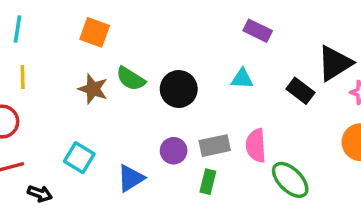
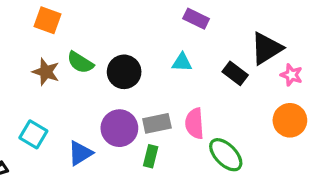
purple circle: (174, 151) -> (119, 128), size x1.5

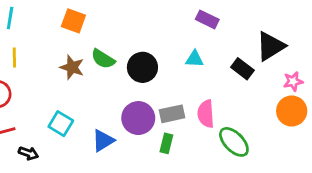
pink star: (291, 75) -> (293, 81), moved, turned -30

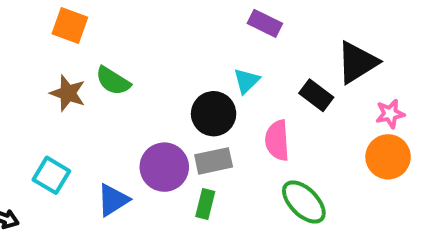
cyan triangle: (195, 59) -> (246, 81), turned -48
black circle: (142, 67) -> (214, 114), moved
pink semicircle: (206, 114) -> (277, 140), moved

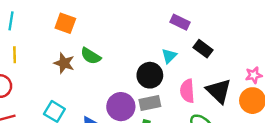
black triangle: (357, 62) -> (219, 91), moved, turned -44
black rectangle: (316, 95) -> (203, 49), moved

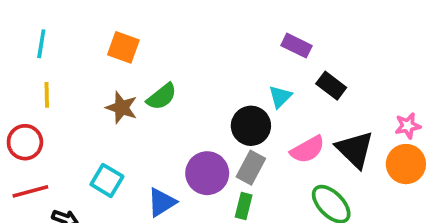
green semicircle: (91, 56) -> (162, 97), turned -70
pink semicircle: (187, 91) -> (307, 149), turned -115
gray rectangle: (150, 103) -> (251, 168), turned -50

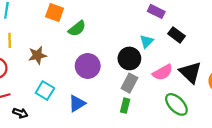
green semicircle: (162, 97) -> (77, 29), moved
brown star: (122, 108) -> (37, 55), moved, turned -30
purple circle: (207, 173) -> (88, 66), moved

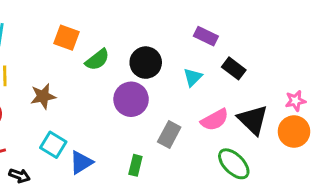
black circle: (129, 58) -> (146, 63), moved
purple circle: (88, 66) -> (131, 99), moved
blue triangle: (77, 103) -> (81, 162), moved
green rectangle: (125, 106) -> (135, 165), moved

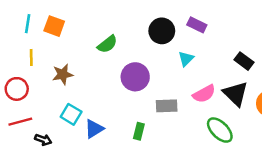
orange square: (66, 38) -> (54, 26), moved
black circle: (146, 63) -> (162, 31), moved
black rectangle: (234, 68) -> (244, 61), moved
gray rectangle: (169, 134) -> (167, 106), turned 60

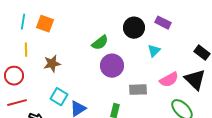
green semicircle: (107, 44) -> (100, 43), moved

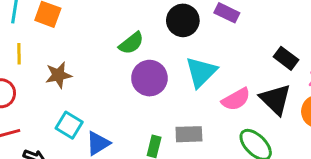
cyan triangle: (154, 51) -> (201, 72), moved, size x1.6
gray rectangle: (138, 90) -> (189, 134), moved

